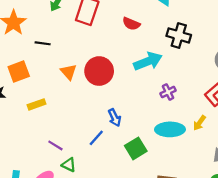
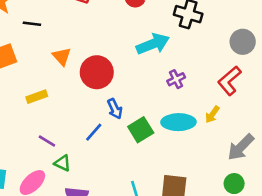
red circle: (99, 71) -> (97, 72), moved
yellow rectangle: (37, 104) -> (37, 97), moved
green square: (136, 148) -> (141, 130), moved

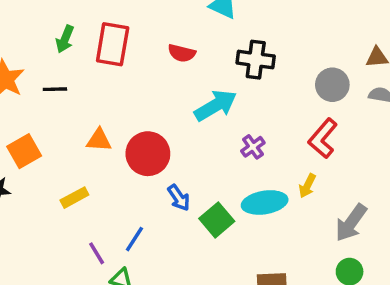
black line: (32, 24) -> (55, 89), moved
orange triangle: (62, 56) -> (99, 140), turned -36
blue line: (94, 132) -> (134, 239), moved
purple line: (47, 141) -> (97, 253), turned 36

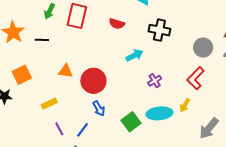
cyan arrow: (215, 105) -> (134, 55), size x0.7
blue arrow: (179, 198) -> (99, 108), moved
purple line: (97, 253) -> (59, 129), moved

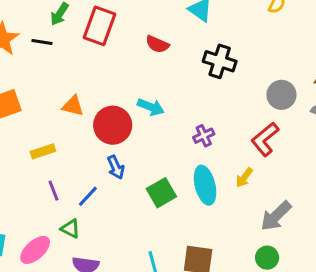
black line: (42, 40) -> (42, 42), moved
cyan arrow: (134, 55) -> (151, 107), moved, turned 42
cyan ellipse: (159, 113) -> (205, 185), turned 75

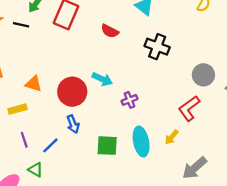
orange triangle: (73, 106) -> (34, 84), moved
purple cross: (204, 136) -> (130, 100), moved
green square: (161, 193) -> (107, 146), turned 30

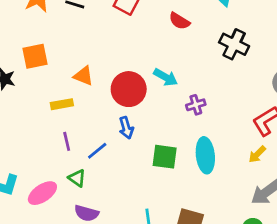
yellow arrow: (172, 137) -> (257, 154), moved

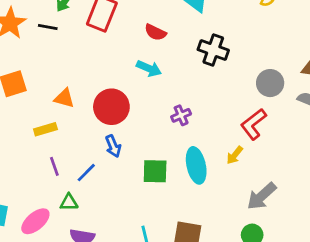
cyan arrow: (166, 77) -> (149, 68), moved
yellow arrow: (257, 154) -> (235, 155), moved
green triangle: (77, 178) -> (69, 202), turned -30

